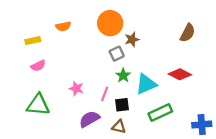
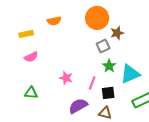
green triangle: (38, 105) -> (31, 93), size x0.6

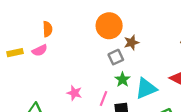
orange semicircle: (54, 21) -> (48, 29), moved, turned -80
yellow rectangle: (26, 34) -> (15, 53), moved
pink semicircle: (31, 57) -> (40, 50), moved

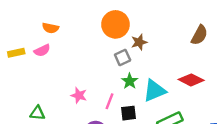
orange semicircle: (48, 29) -> (50, 28), turned 104

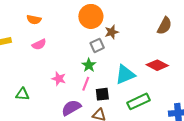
pink semicircle: (42, 50) -> (39, 44), moved
green star: (130, 81) -> (89, 65), moved

